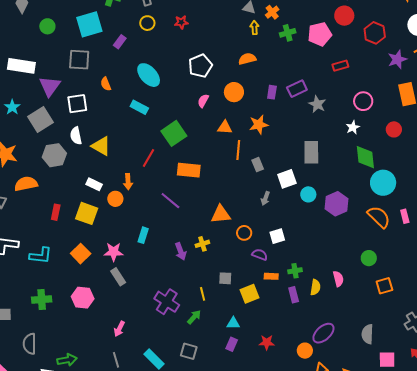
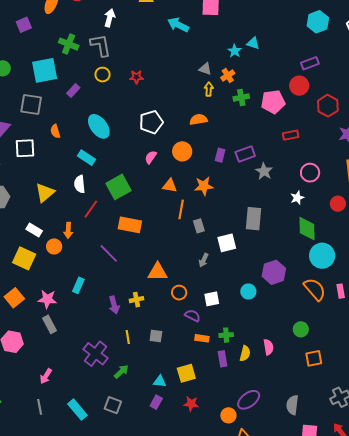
white semicircle: (76, 136) -> (80, 184), moved
yellow triangle: (101, 146) -> (45, 193), turned 45
cyan circle: (308, 194) -> (248, 291), moved
yellow line: (203, 294) -> (128, 337), moved
yellow square: (250, 294) -> (186, 373), moved

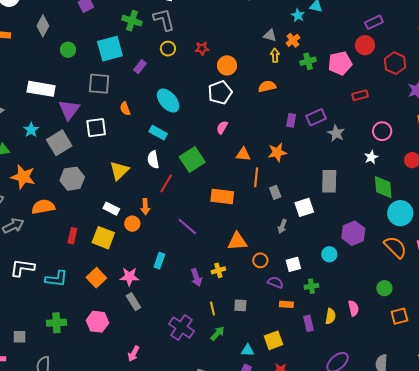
orange circle: (182, 151) -> (227, 65), moved
orange rectangle: (130, 225) -> (222, 196), moved
green cross: (226, 335) -> (311, 286), moved
green arrow: (121, 372) -> (217, 333), moved

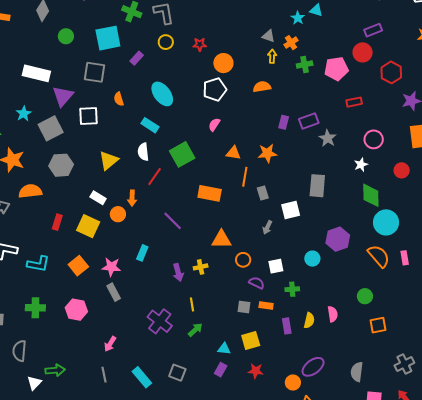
gray square: (240, 305) -> (244, 307), moved

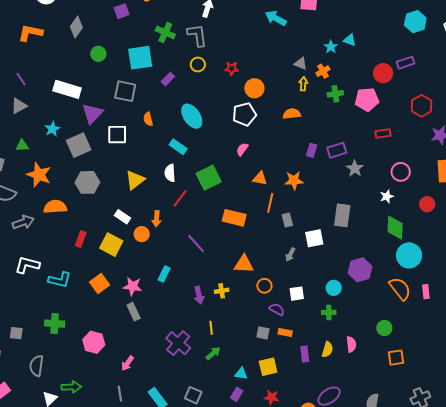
red circle: (363, 52) -> (383, 73), moved
green cross: (292, 289) -> (329, 312), moved
pink hexagon: (76, 310) -> (94, 342), moved

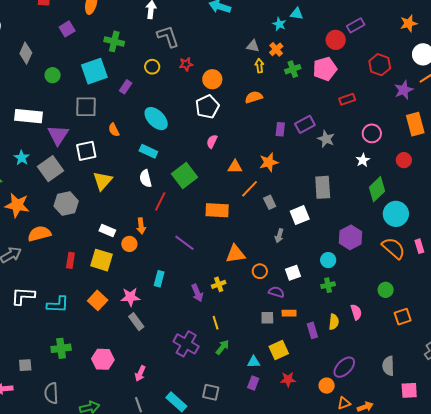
gray L-shape: (197, 35) -> (168, 36), moved
yellow triangle: (135, 180) -> (103, 181), moved
orange line: (270, 203) -> (250, 189), turned 42
green diamond: (395, 228) -> (377, 189), turned 55

